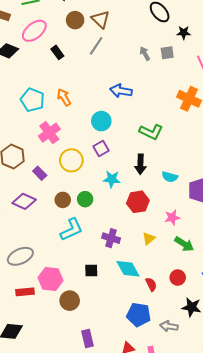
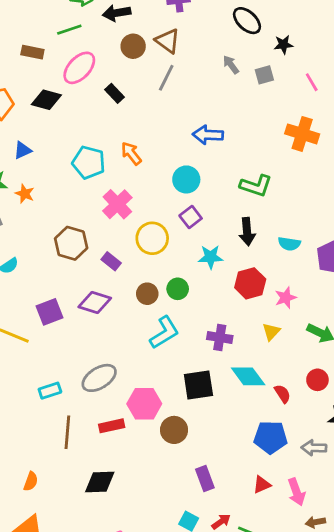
gray arrow: (145, 53) -> (231, 65), moved
pink star: (172, 217) -> (286, 298), moved
black square: (91, 270) -> (198, 385), size x1.6

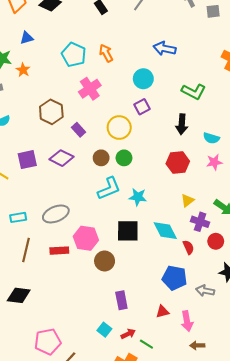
yellow circle: (152, 238) -> (119, 128), moved
cyan star: (211, 257) -> (138, 197), moved
pink star: (286, 298) -> (214, 162), moved
purple cross: (220, 337) -> (200, 222), moved
black diamond: (100, 482) -> (19, 295), moved

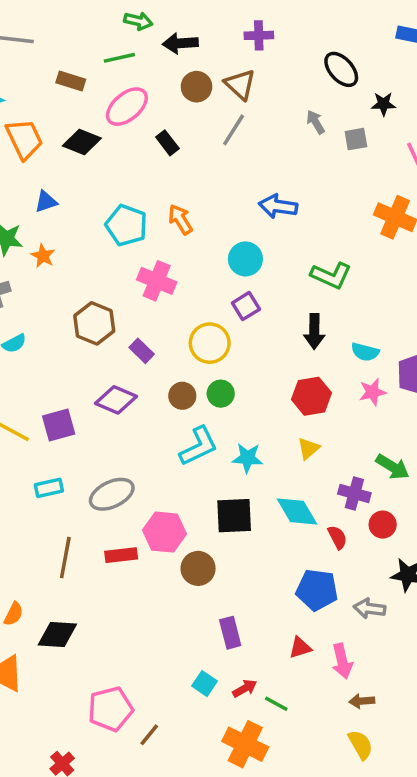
pink cross: (90, 89) -> (157, 281), turned -30
purple square: (27, 160) -> (59, 425), moved
yellow triangle: (187, 200) -> (309, 449), moved
cyan rectangle: (18, 217) -> (49, 488), moved

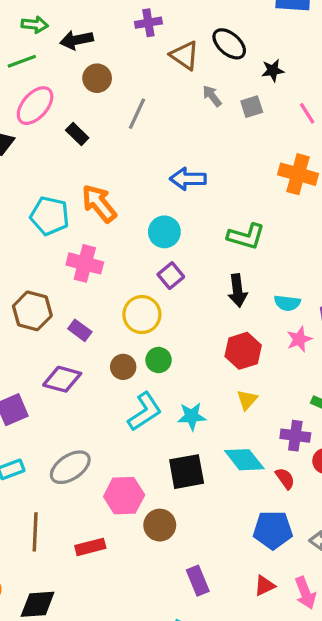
brown triangle: (240, 84) -> (185, 55), moved
orange arrow: (180, 219) -> (99, 204), size x1.4
red rectangle: (121, 555) -> (90, 547), moved

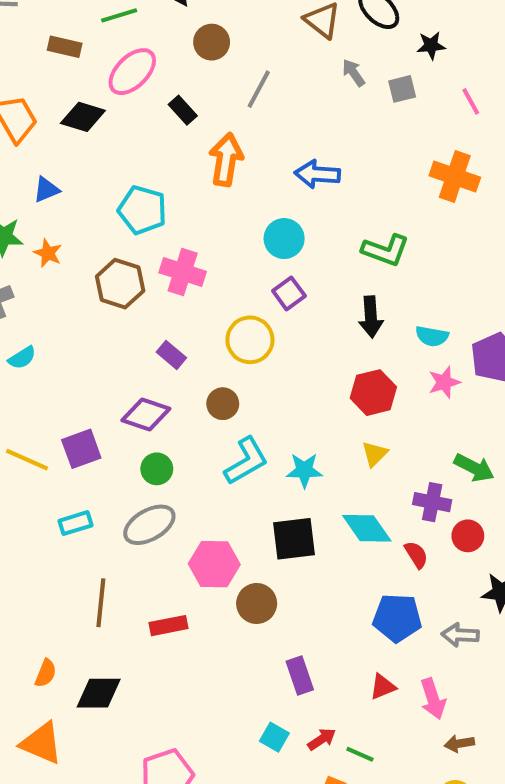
orange arrow: (99, 204) -> (226, 160), moved, turned 45
brown hexagon: (32, 311) -> (120, 284), moved
green circle: (159, 360) -> (157, 469), moved

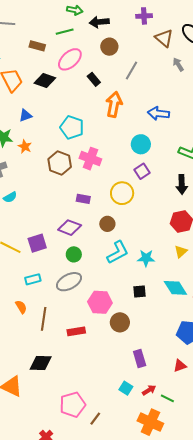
purple rectangle: (171, 355) -> (83, 199), turned -32
black square: (294, 539) -> (140, 291), size x0.6
orange semicircle: (46, 673) -> (21, 307), moved, turned -56

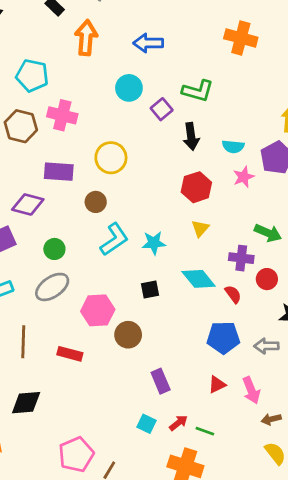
purple square: (142, 171) -> (162, 109), moved
purple rectangle: (83, 199) -> (59, 172), size x1.5
purple diamond: (70, 228) -> (28, 204), moved
red rectangle: (76, 331) -> (70, 354), turned 30

